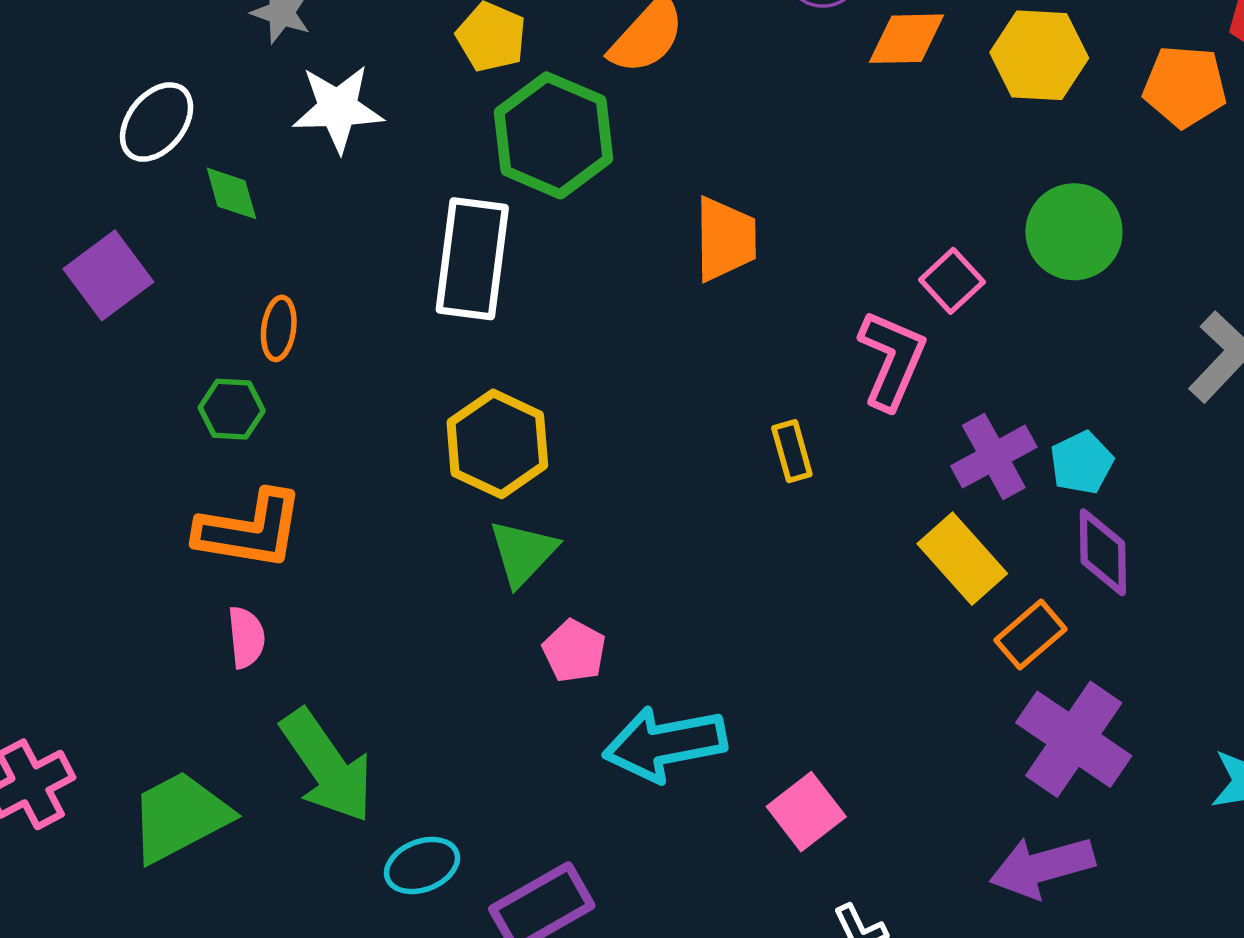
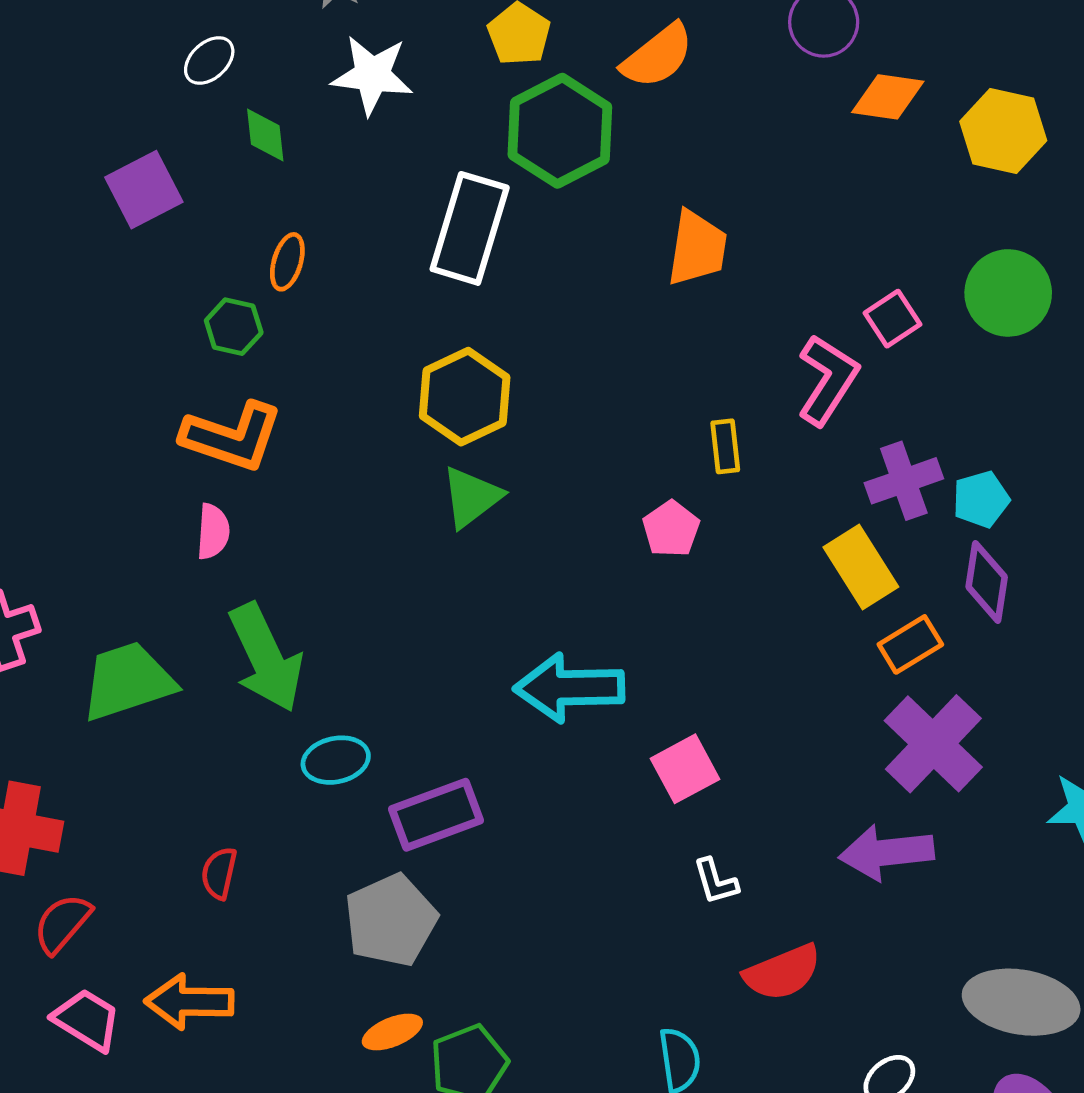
white ellipse: (157, 122) -> (209, 60), size x0.7
pink pentagon: (574, 651) -> (671, 529), moved

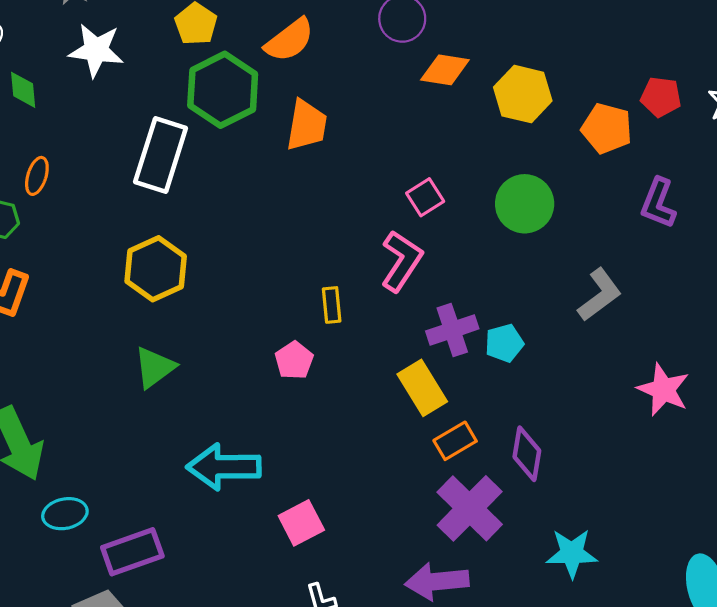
orange trapezoid: (697, 248) -> (307, 125), moved
pink square: (893, 319) -> (425, 197), moved
green triangle: (471, 497) -> (155, 367), moved
purple diamond: (987, 582) -> (527, 454), moved

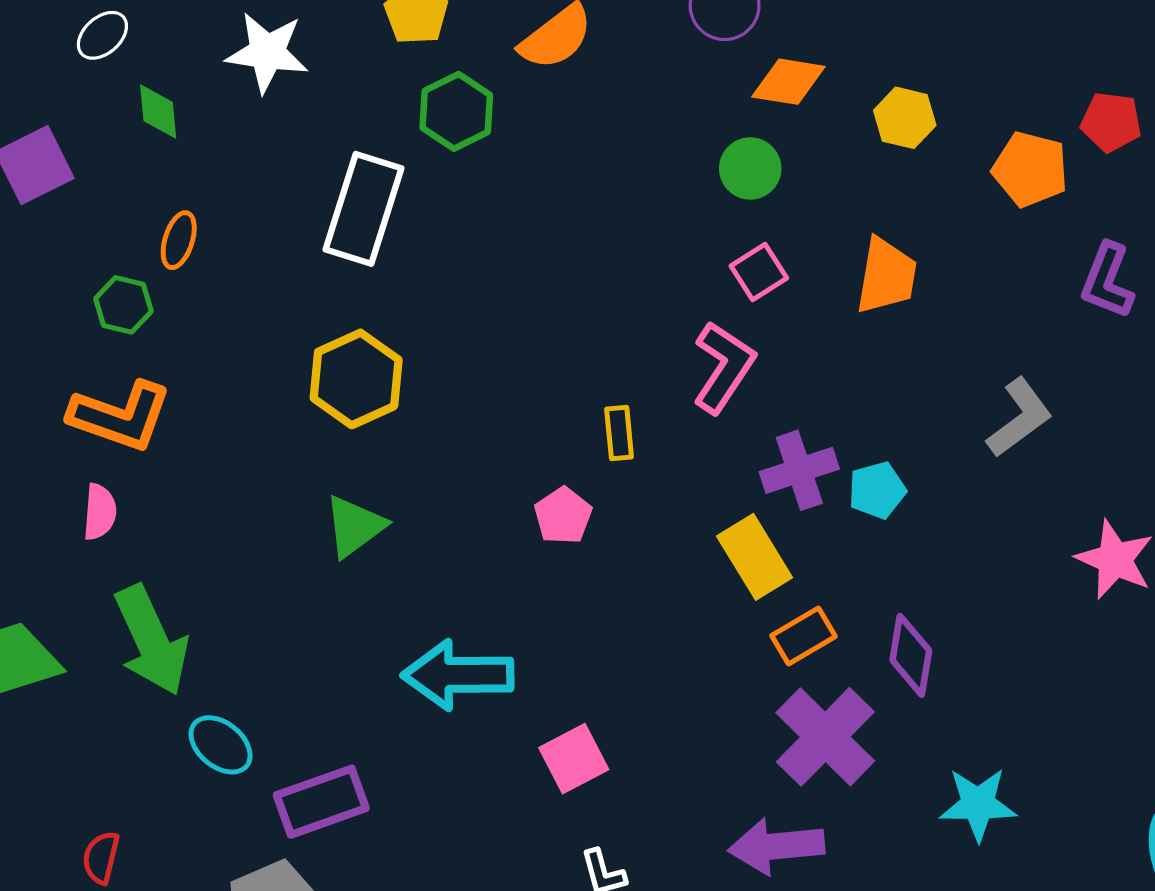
green hexagon: (223, 90) -> (456, 111), size x0.7
yellow hexagon: (523, 94) -> (905, 118), size x0.7
orange trapezoid: (307, 125) -> (886, 276), moved
green circle: (525, 204) -> (750, 168), moved, size x0.7
cyan ellipse: (65, 514) -> (221, 745), turned 51

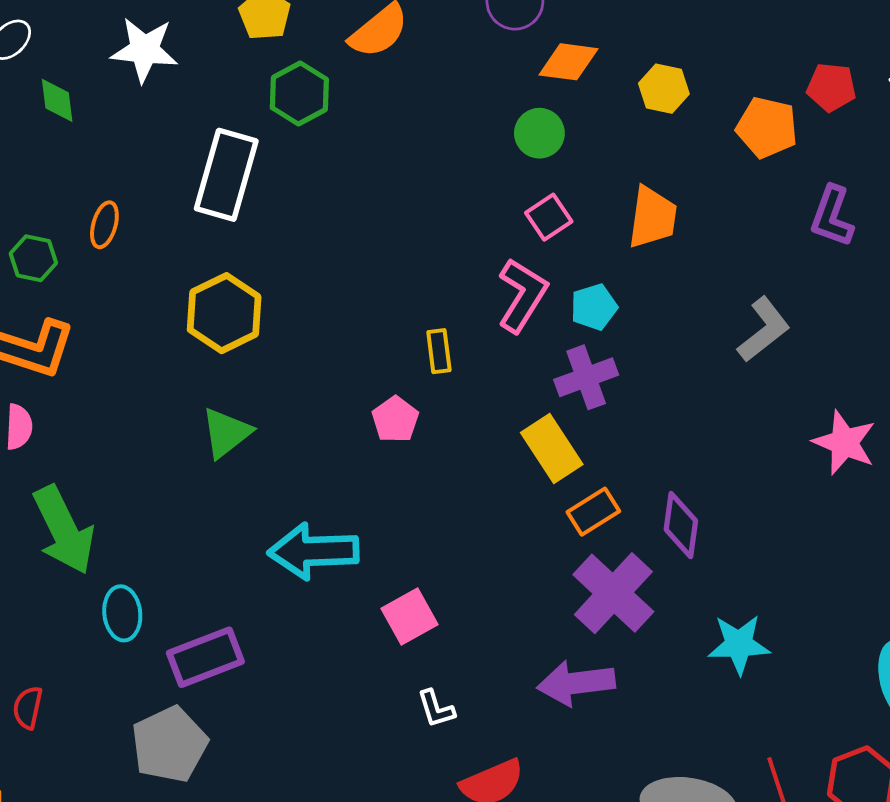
orange ellipse: (179, 240) -> (104, 225), moved
cyan pentagon: (877, 490) -> (594, 307), moved
cyan ellipse: (221, 745) -> (122, 613), turned 46

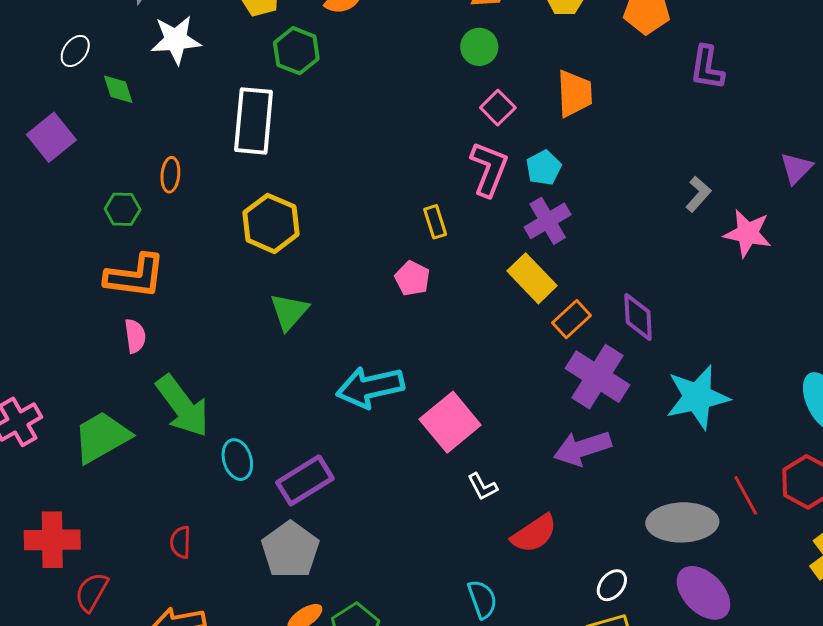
gray L-shape: (764, 330) -> (698, 194), moved, size x0.7
pink square: (409, 617) -> (450, 422), size x1.4
cyan star: (739, 644) -> (697, 397), size x1.4

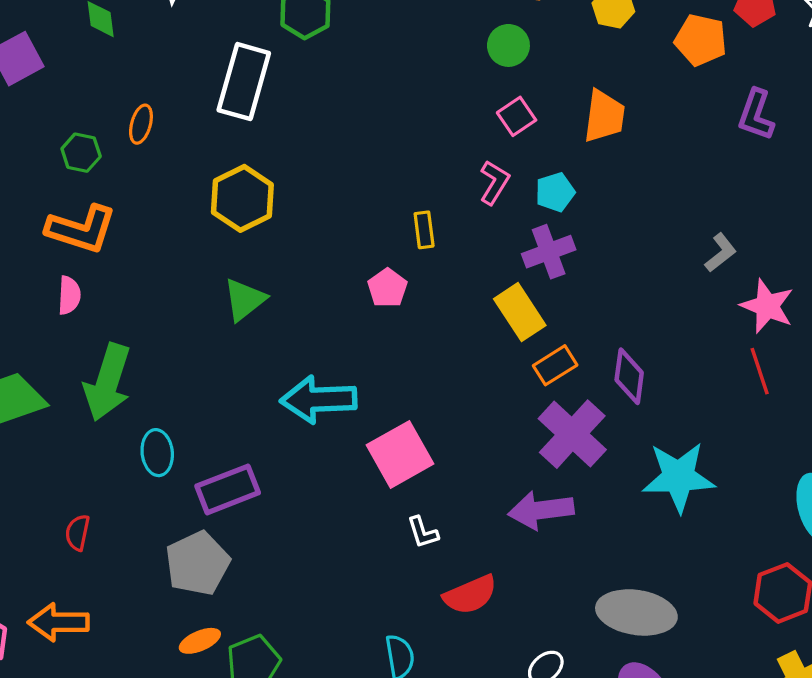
pink L-shape: (489, 169) -> (494, 182), size x0.7
green arrow: (183, 406) -> (107, 382), turned 44
red line: (746, 495) -> (760, 371), moved

